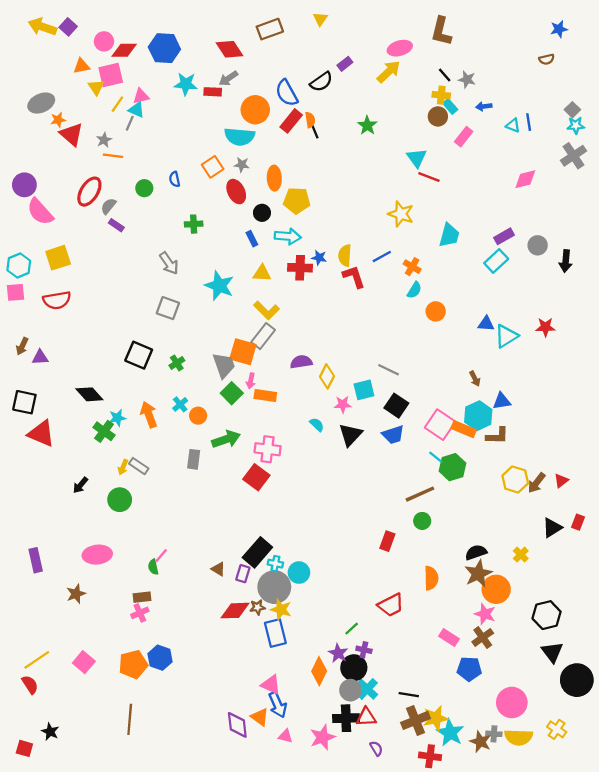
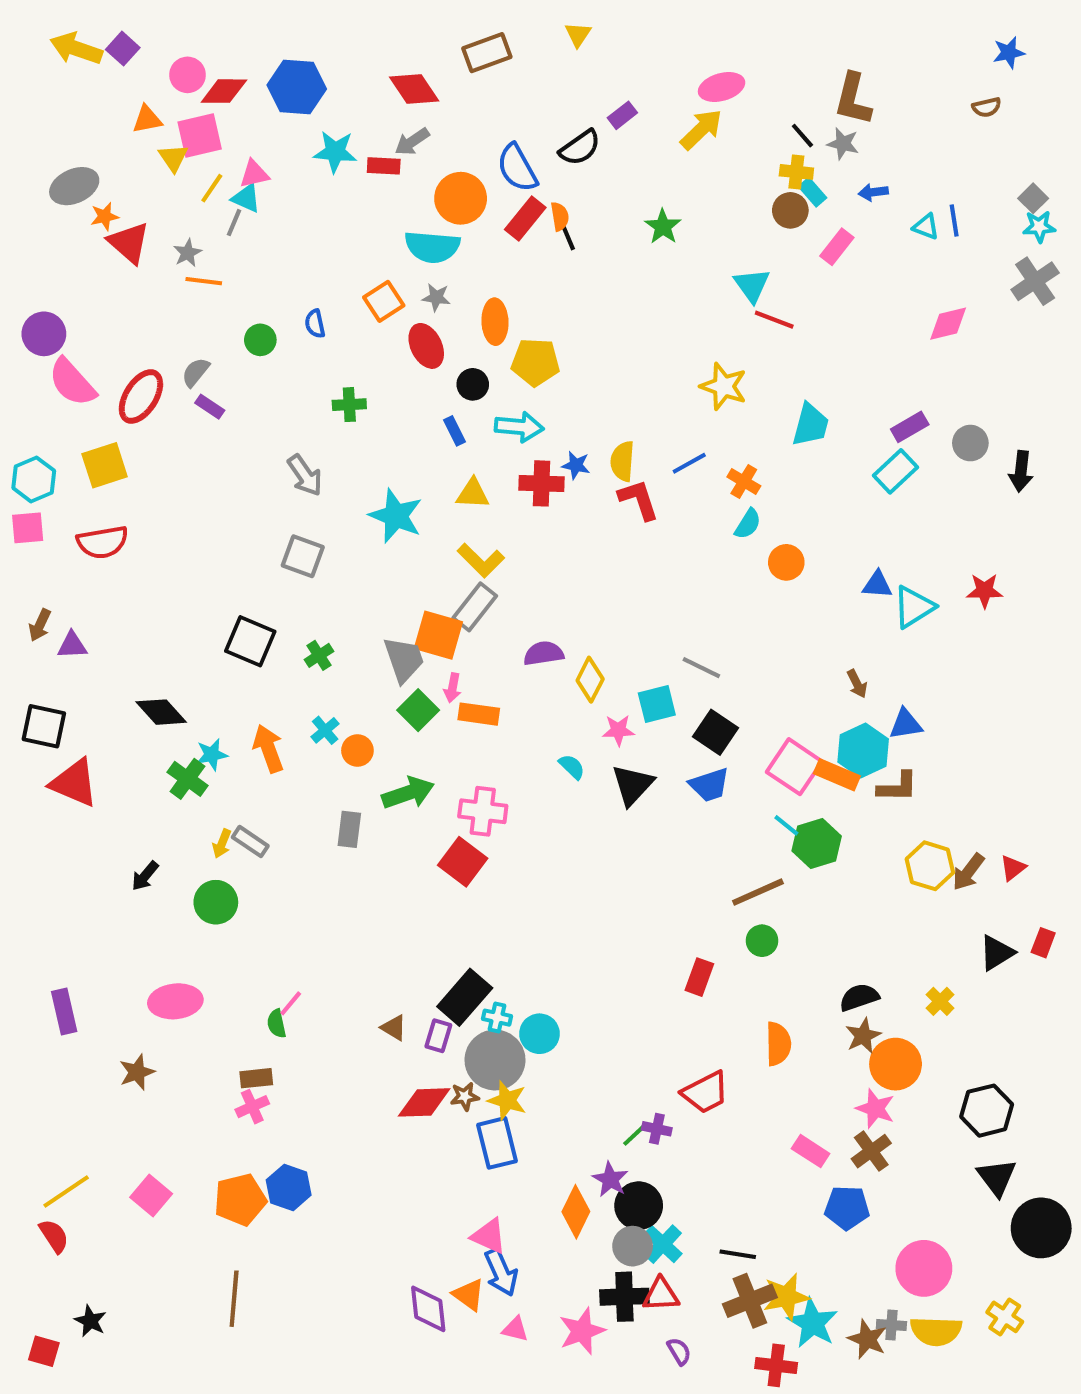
brown L-shape: (441, 31) -> (853, 99), moved
red ellipse: (89, 192) -> (141, 396), moved
brown star: (478, 574) -> (863, 1036), size x0.7
purple cross: (364, 650) -> (657, 1129), moved

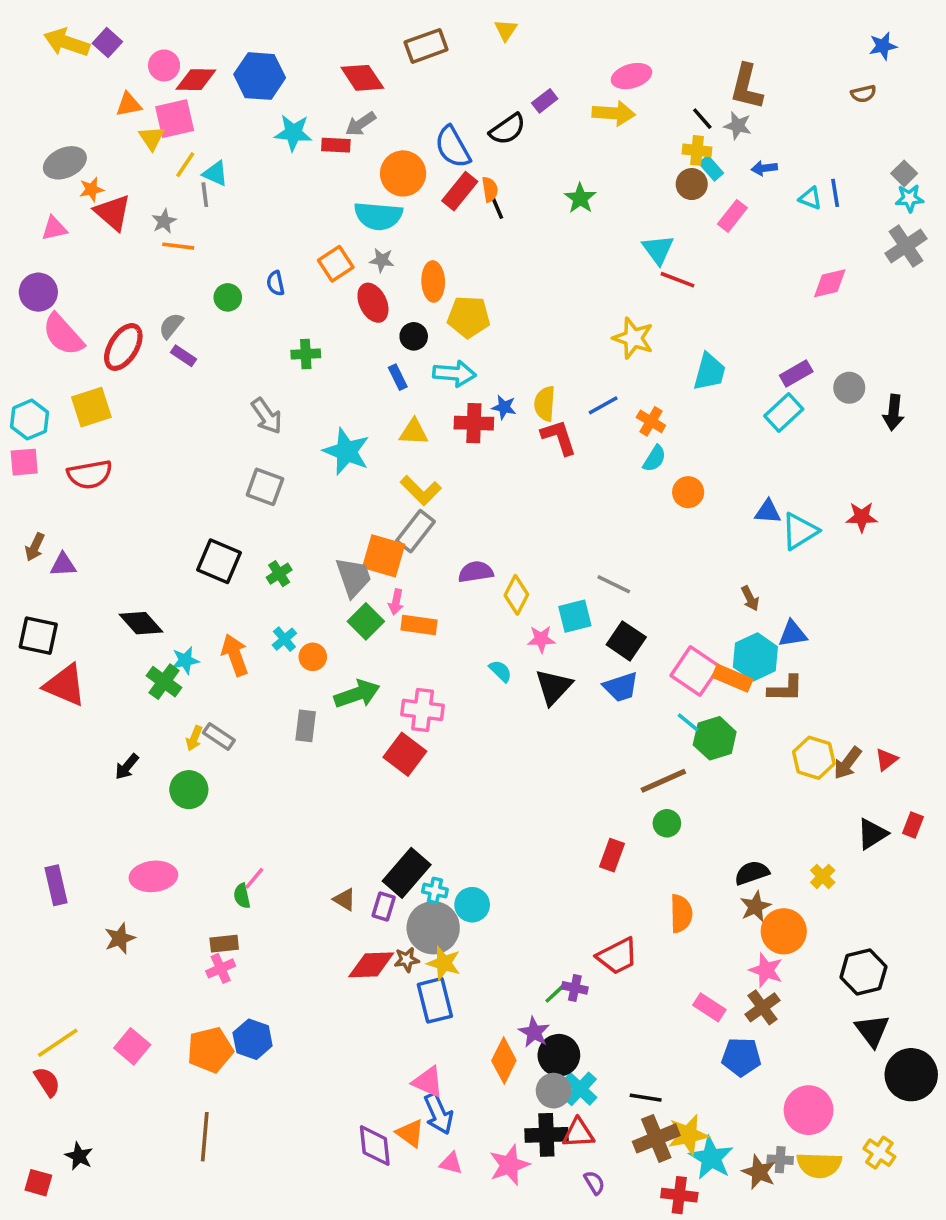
yellow arrow: (701, 129) -> (614, 113), turned 48
pink triangle: (254, 174) -> (54, 228), moved
gray line: (234, 223) -> (205, 195), turned -30

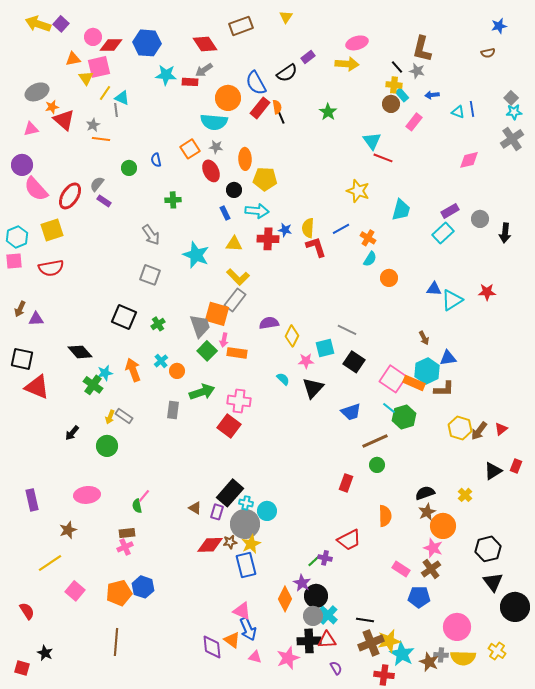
blue trapezoid: (621, 687) -> (351, 412), moved
yellow star: (444, 963) -> (251, 544), turned 30
yellow line: (58, 1043) -> (50, 563), moved

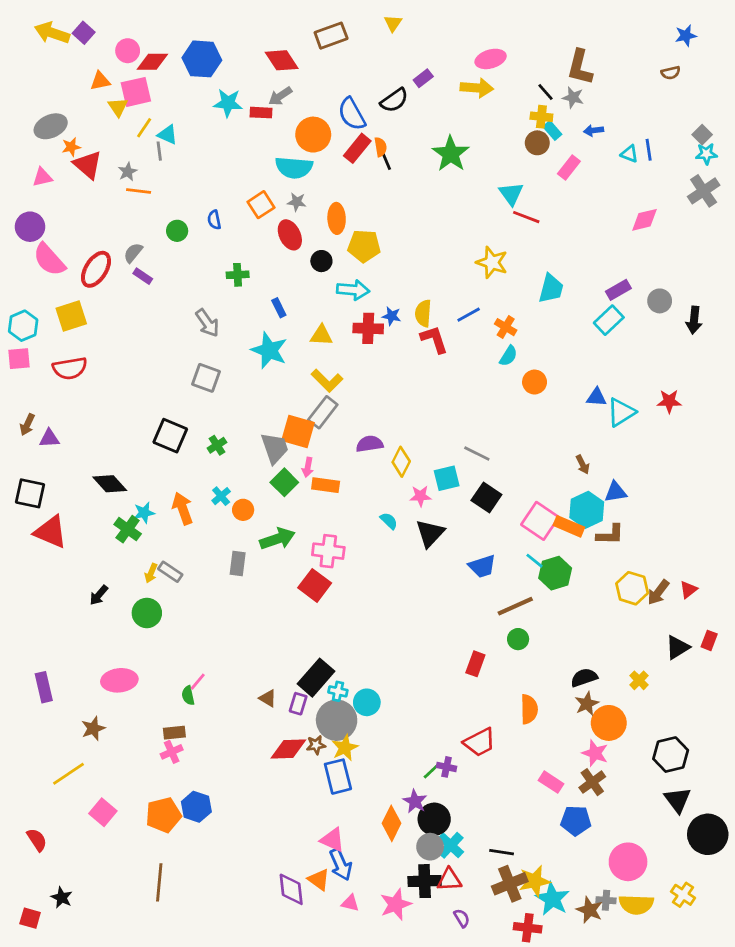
green star: (328, 112) -> (451, 154), size x1.5
blue rectangle: (225, 213) -> (279, 308), moved

